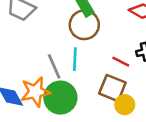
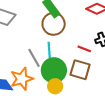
green circle: (60, 98) -> (54, 70), moved
yellow circle: (125, 105) -> (55, 86), moved

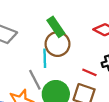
cyan line: (49, 51) -> (45, 58), moved

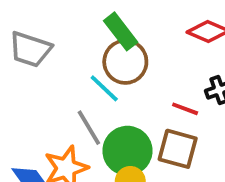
cyan line: (45, 58) -> (104, 88), turned -42

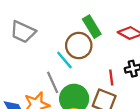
green rectangle: (121, 31) -> (92, 27), moved
red line: (185, 109) -> (111, 78), turned 56

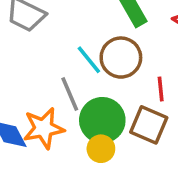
brown circle: (79, 46) -> (121, 58), moved

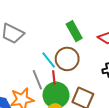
red line: (161, 89) -> (54, 78), moved

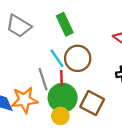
green rectangle: (74, 31) -> (65, 24), moved

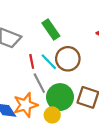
red line: (61, 78) -> (32, 61), moved
yellow circle: (60, 116) -> (52, 115), moved

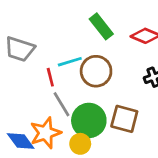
green rectangle: (51, 30) -> (101, 26), moved
cyan line: (49, 62) -> (70, 62), moved, turned -60

